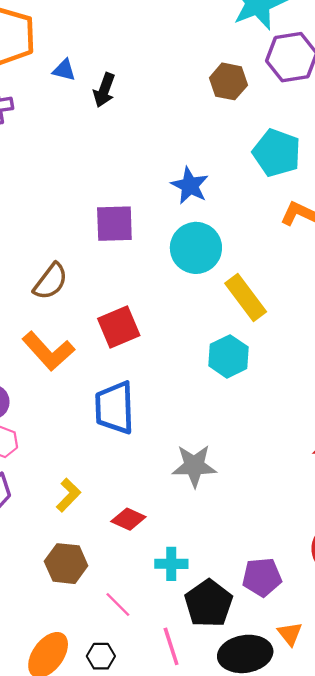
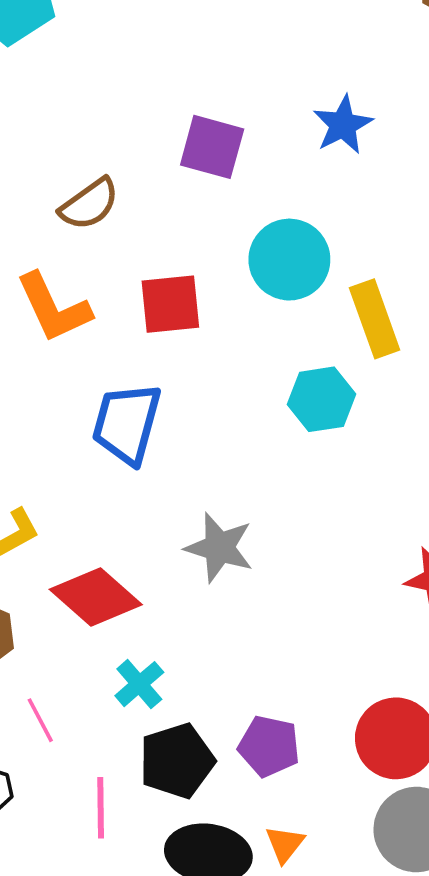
cyan circle: (196, 248) -> (289, 260), moved
red diamond: (128, 519) -> (96, 597), size x1.6
cyan cross: (171, 564) -> (139, 684), turned 32

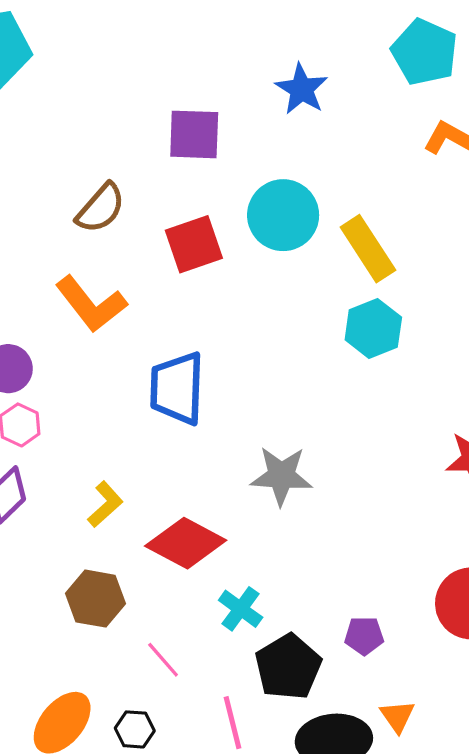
red square: (170, 304) -> (194, 244), moved
cyan hexagon: (322, 399) -> (373, 328), moved
purple pentagon: (269, 746) -> (364, 636), size x0.7

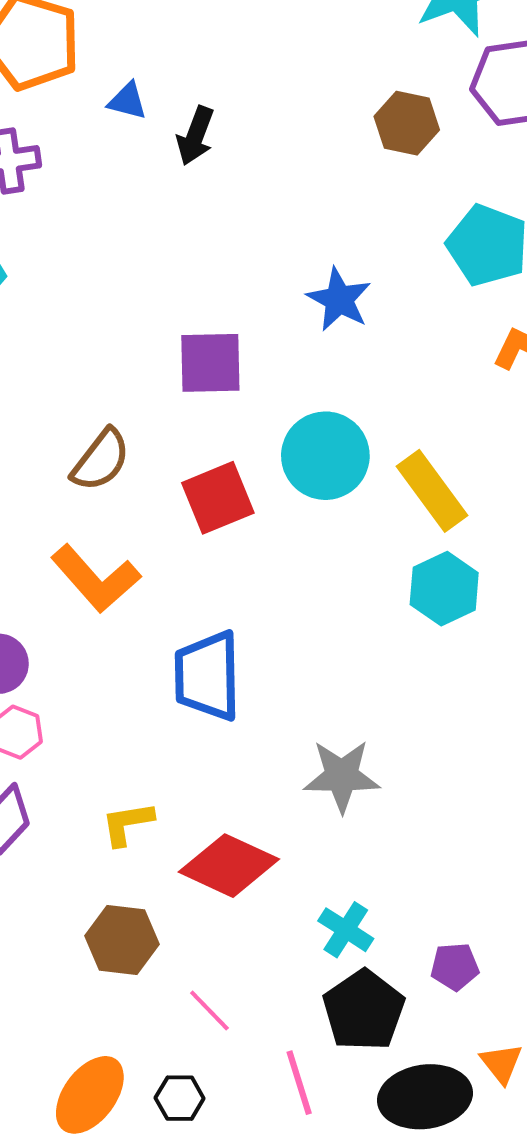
yellow L-shape: (105, 504) -> (127, 824), turned -144
cyan cross: (241, 609) -> (346, 930), moved

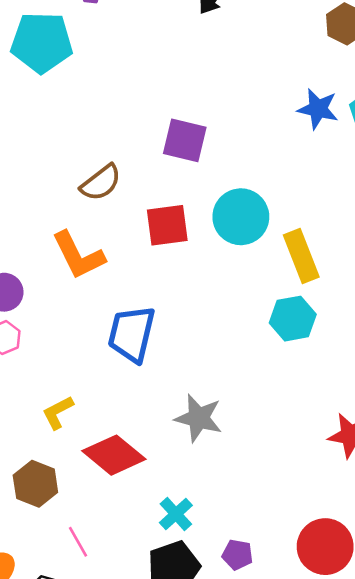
blue star: (339, 299) -> (318, 109), moved, turned -30
yellow L-shape: (127, 824) -> (58, 412), turned -33

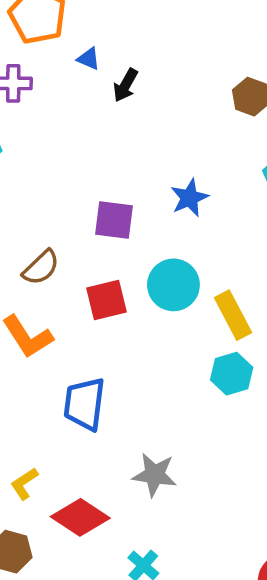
blue star: (318, 109) -> (189, 198), moved, turned -30

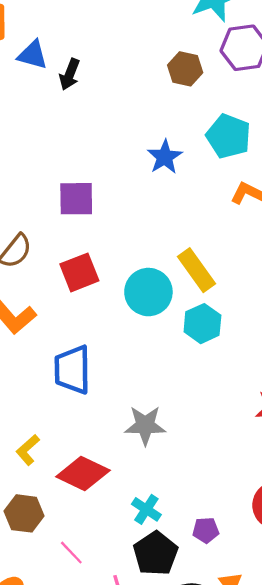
blue triangle: (89, 59) -> (33, 55), size x1.4
blue star: (189, 198) -> (165, 157), moved
cyan circle: (173, 285) -> (148, 292), moved

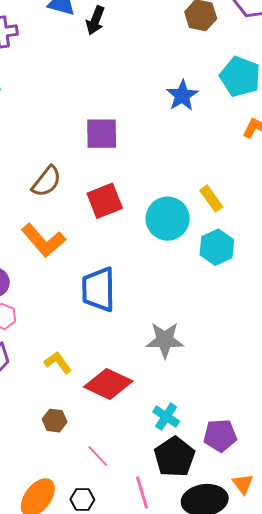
yellow rectangle: (196, 270) -> (211, 199), size x0.7
yellow L-shape: (28, 450) -> (58, 363), turned 96
brown hexagon: (24, 513) -> (55, 421), size x0.7
purple pentagon: (206, 530) -> (220, 435), size x1.4

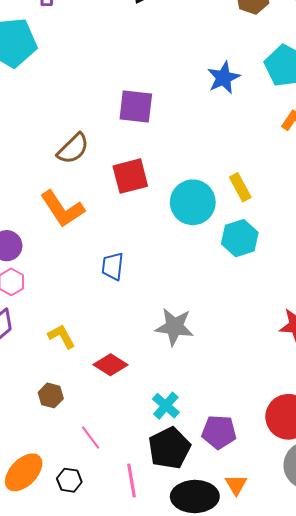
blue trapezoid: (98, 289) -> (113, 266), size x0.6
red diamond: (108, 384) -> (111, 365), size x0.7

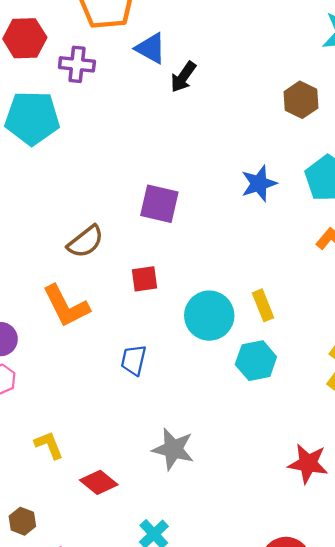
red square: (130, 176) -> (144, 279), size x0.7
blue trapezoid: (113, 266) -> (133, 360), moved
brown hexagon: (51, 395) -> (22, 521), moved

